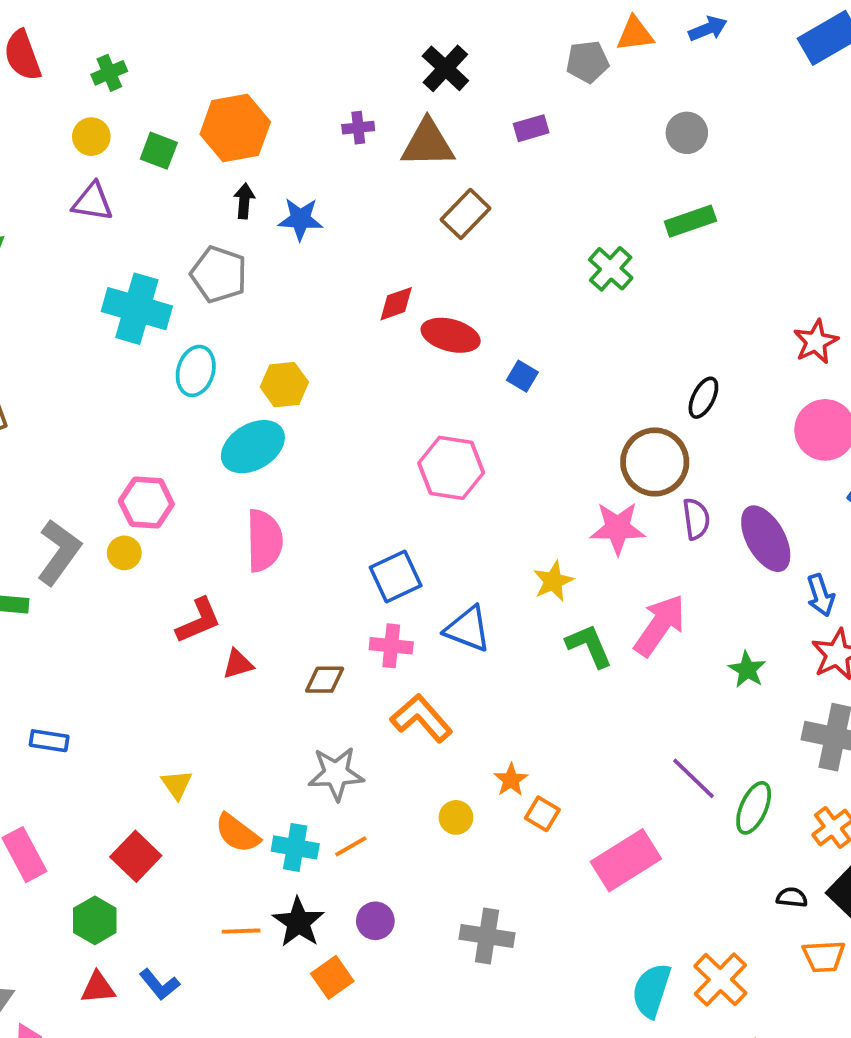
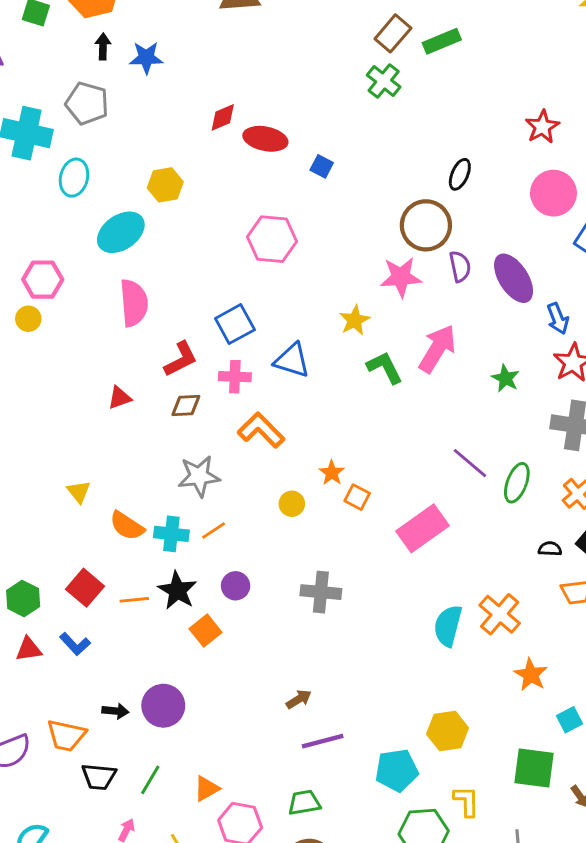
brown rectangle: (466, 214) -> (393, 33), moved
yellow hexagon: (284, 385) -> (165, 185), moved
red L-shape: (199, 621) -> (181, 359), moved
red square: (136, 856) -> (85, 588), moved

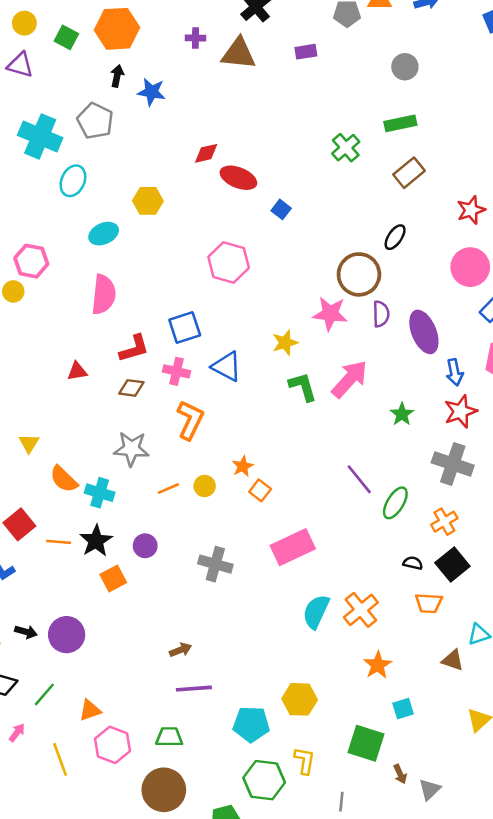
brown rectangle: (393, 33) -> (409, 173), moved
cyan ellipse: (121, 232) -> (104, 234), size x0.7
orange L-shape: (261, 430) -> (190, 420), turned 60
pink rectangle: (423, 528) -> (293, 547), moved
orange line: (214, 531) -> (168, 489), moved

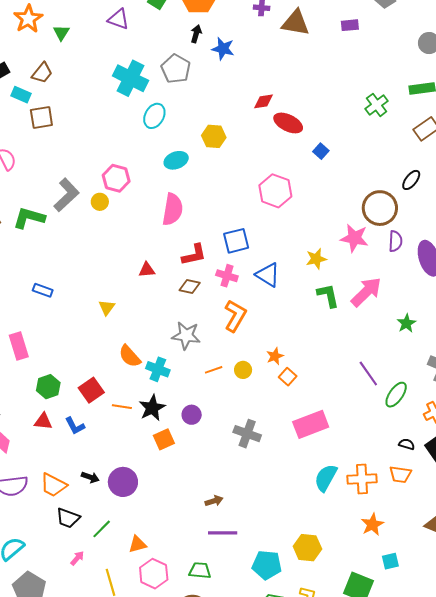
yellow triangle: (29, 443) -> (107, 308), moved
orange trapezoid: (429, 603) -> (400, 475), moved
orange cross: (361, 610) -> (362, 479), turned 32

